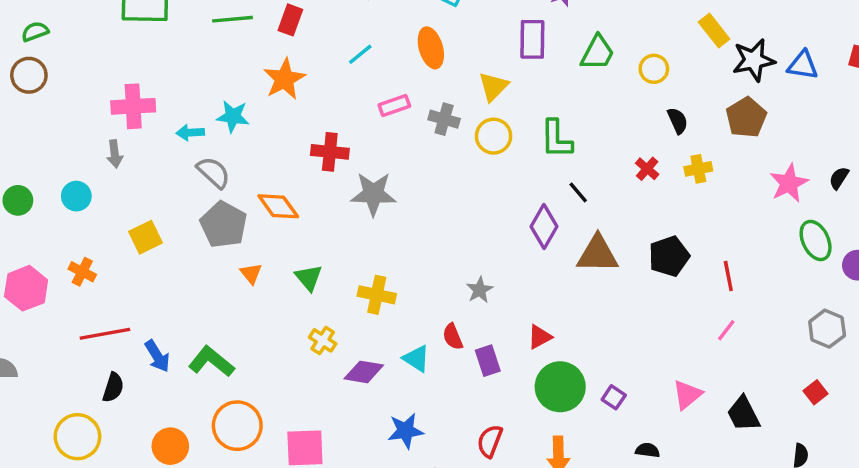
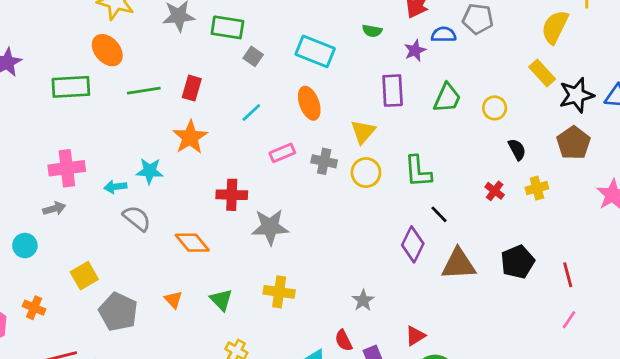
gray arrow: (115, 154) -> (54, 209), turned -95
gray pentagon: (224, 225) -> (118, 312), moved
yellow cross: (377, 295) -> (279, 292), moved

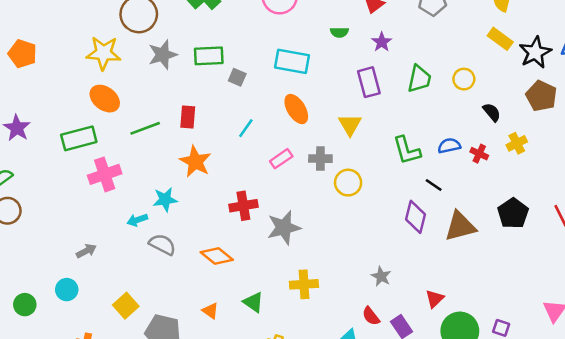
blue semicircle: (444, 35) -> (449, 146), moved
pink cross: (67, 168) -> (105, 174), moved
yellow circle: (366, 173) -> (348, 183), moved

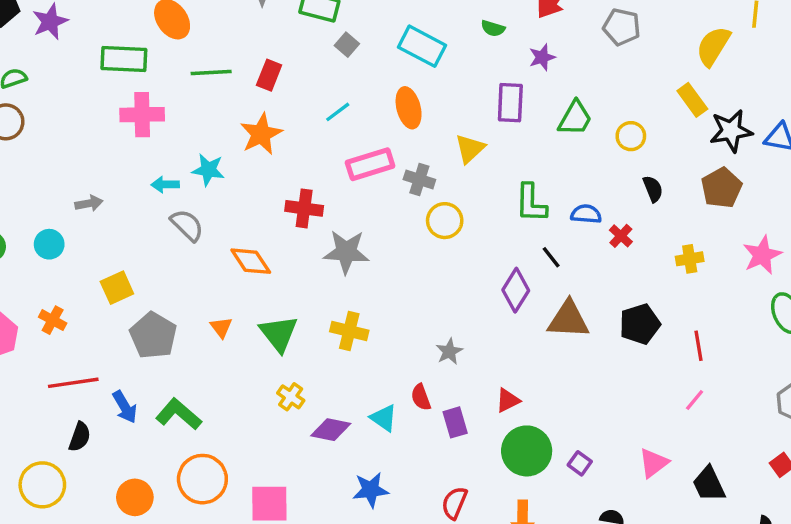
yellow cross: (517, 143) -> (690, 259), moved
pink rectangle: (281, 159) -> (370, 164), size x1.5
green triangle: (253, 302) -> (279, 333), size x1.4

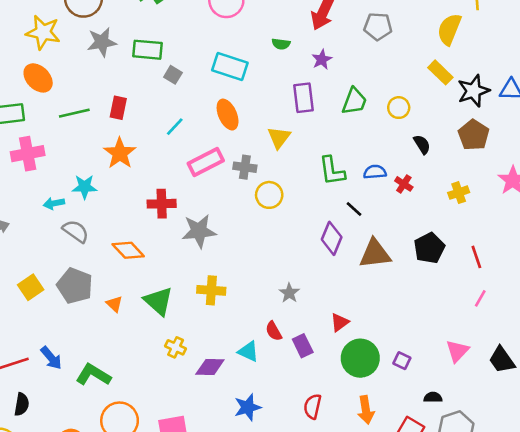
gray pentagon: (153, 335) -> (75, 286), moved
blue arrow: (125, 407) -> (51, 358), moved

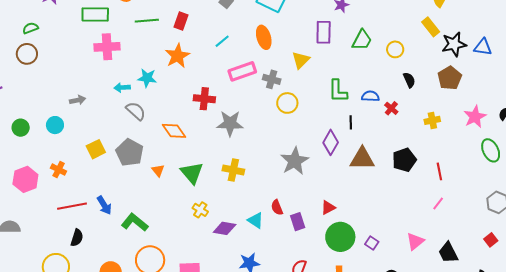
black line: (354, 209) -> (351, 122), turned 40
gray star: (289, 293) -> (295, 161), moved, size x1.8

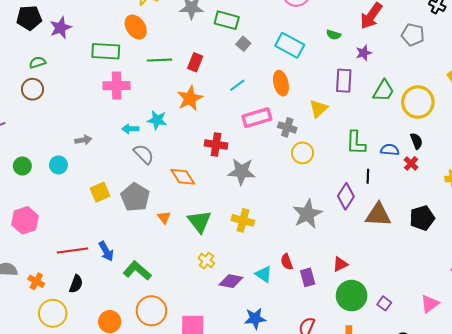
yellow circle: (395, 49) -> (418, 102), size x1.8
black semicircle: (409, 80) -> (416, 141), moved
orange cross: (59, 170) -> (36, 281), moved

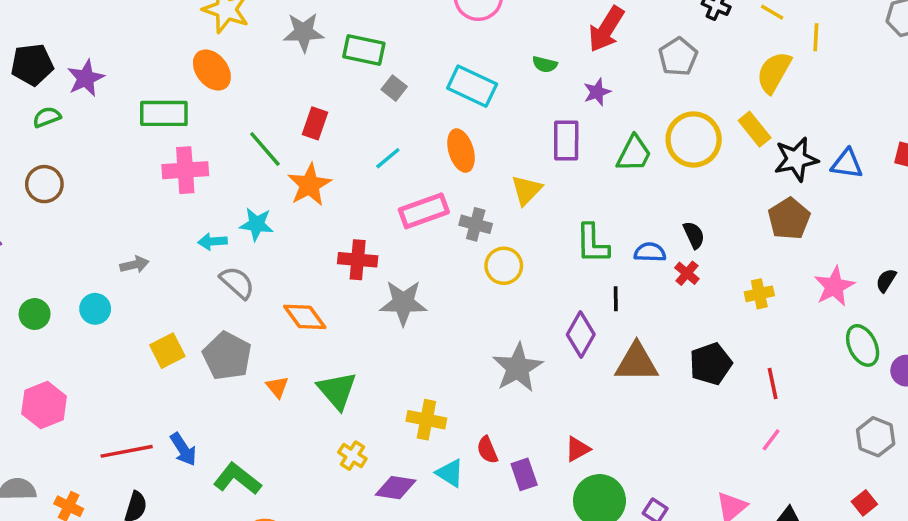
gray pentagon: (413, 35) -> (678, 57), turned 30
green line: (159, 60) -> (265, 149), moved, turned 55
green semicircle: (37, 62) -> (47, 117), moved
yellow circle: (418, 102) -> (694, 139), moved
yellow cross: (243, 220) -> (426, 420), moved

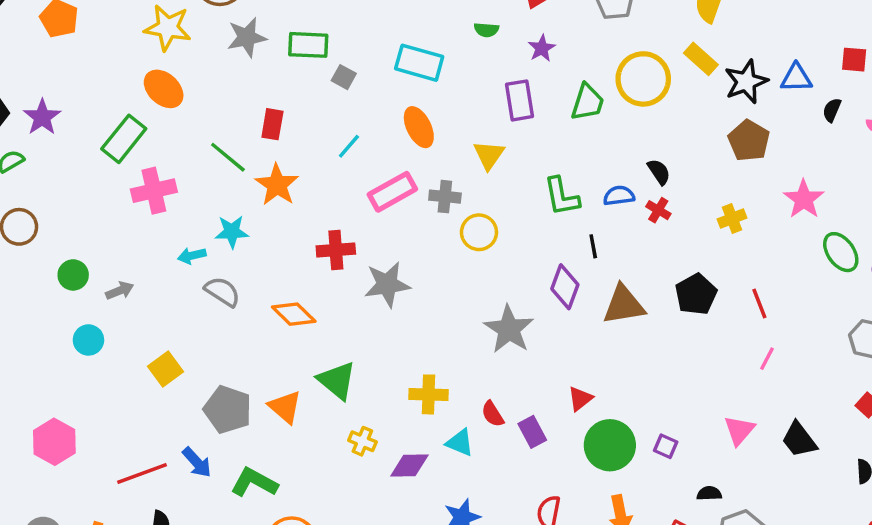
green rectangle: (164, 113) -> (124, 139), turned -42
black semicircle: (886, 280) -> (832, 110), moved
green circle: (35, 314) -> (73, 275), moved
gray pentagon: (227, 356) -> (228, 410), moved
orange triangle: (277, 387) -> (285, 407), moved, size x1.5

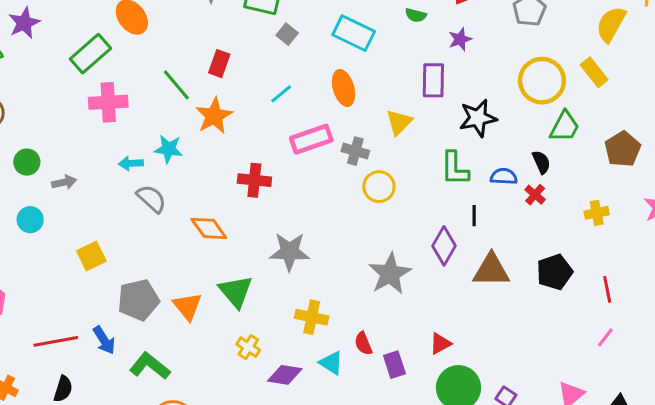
black star: (746, 82) -> (478, 118), moved
green trapezoid: (588, 102) -> (565, 127), moved
gray star: (387, 284) -> (290, 252), moved
gray pentagon: (228, 410) -> (138, 300), turned 30

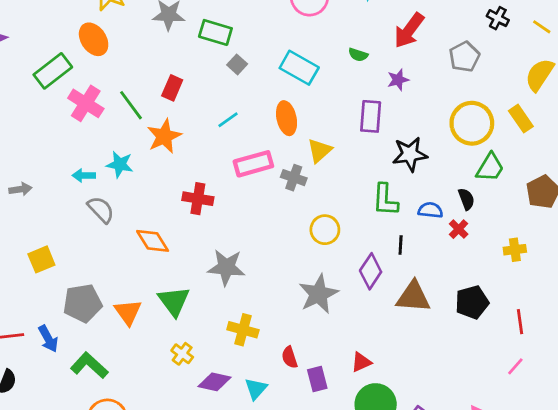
pink cross: (108, 102) -> (86, 103), moved, turned 32
yellow triangle: (399, 122) -> (320, 151), moved
yellow circle: (379, 187) -> (325, 230), moved
cyan triangle: (331, 363) -> (256, 389), moved, turned 35

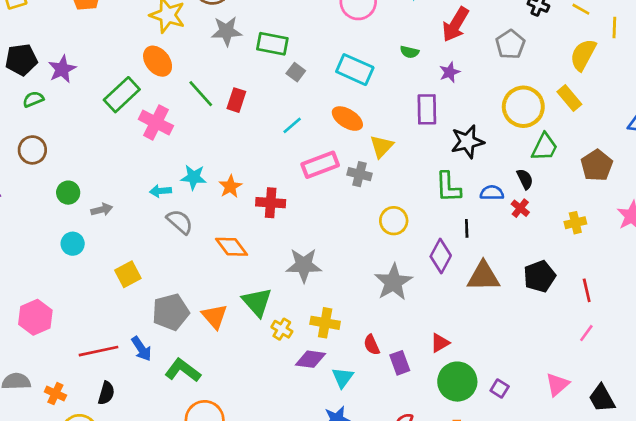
green line: (131, 105) -> (201, 94), moved
orange ellipse: (287, 118) -> (347, 119), turned -40
orange star: (164, 136) -> (230, 187), moved, size x0.7
yellow cross: (182, 354) -> (282, 329), moved
purple diamond: (214, 382) -> (310, 359), moved

